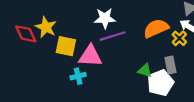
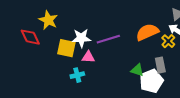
white star: (105, 18) -> (81, 38), moved
yellow star: (46, 27) -> (48, 20), moved
pink triangle: (90, 56) -> (88, 57), size x0.6

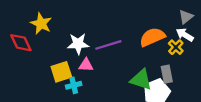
yellow square: (66, 48) -> (61, 72), moved, turned -30
green triangle: (137, 70) -> (141, 80), size x1.5

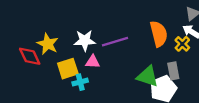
yellow star: (41, 24) -> (48, 44), moved
orange semicircle: (152, 37) -> (159, 34), turned 100
red diamond: (21, 43) -> (30, 56), moved

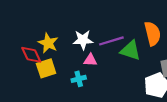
yellow square: (68, 69) -> (46, 68), moved
green triangle: (148, 76) -> (130, 50), moved

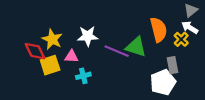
purple line: (111, 41) -> (117, 51), moved, turned 40
pink triangle: (90, 60) -> (72, 57), moved

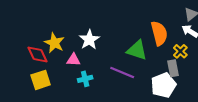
white star: (88, 36) -> (89, 40), turned -30
yellow cross: (181, 39) -> (180, 51), moved
purple line: (117, 51) -> (122, 72), moved
yellow square: (50, 65) -> (41, 80), moved

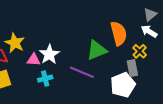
white star: (89, 40) -> (49, 54), moved
green triangle: (137, 50) -> (97, 50), turned -40

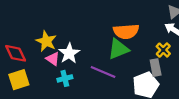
orange semicircle: (119, 33) -> (126, 31), moved, turned 100
yellow star: (15, 43) -> (46, 41), moved
pink triangle: (34, 60) -> (53, 59), turned 32

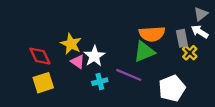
gray rectangle: (156, 68) -> (182, 38), moved
cyan cross: (65, 78) -> (100, 82), moved

